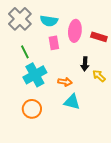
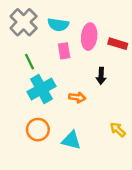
yellow arrow: (99, 76) -> (118, 130), moved
cyan triangle: (72, 102) -> (71, 140), moved

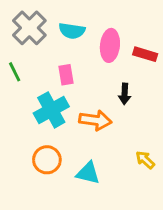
pink rectangle: (64, 51) -> (66, 75), moved
green line: (30, 62) -> (15, 72), moved
orange arrow: (77, 97) -> (95, 120), size x1.5

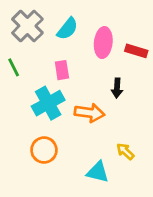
cyan semicircle: (72, 31) -> (67, 29), turned -60
yellow arrow: (145, 160) -> (125, 151), moved
cyan triangle: (88, 173) -> (98, 172), moved

